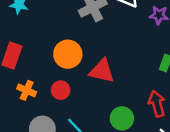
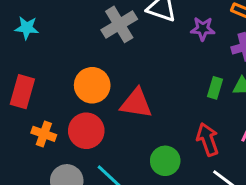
red circle: (61, 90) -> (86, 131), size x1.5

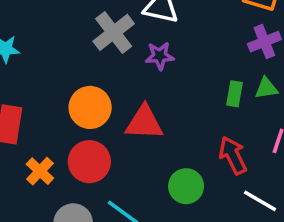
purple star: (203, 29) -> (160, 56), moved
orange cross: (44, 134) -> (40, 171), turned 30

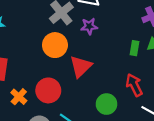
orange circle: (90, 107) -> (55, 45), moved
red triangle: (144, 123) -> (81, 66), turned -45

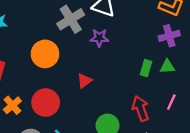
orange circle: (55, 45) -> (45, 54), moved
red triangle: (81, 66) -> (84, 81), size x0.6

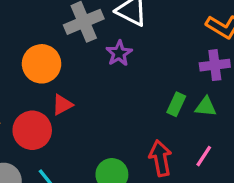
purple star: (99, 38) -> (119, 53), turned 30
red triangle: (84, 81) -> (62, 105), moved

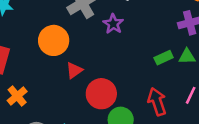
green rectangle: (176, 104) -> (164, 58), turned 48
red circle: (32, 130) -> (101, 94), moved

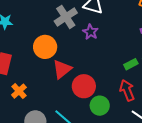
green rectangle: (164, 58) -> (131, 64), moved
red triangle: (74, 70) -> (62, 69), size x1.5

